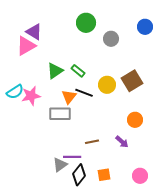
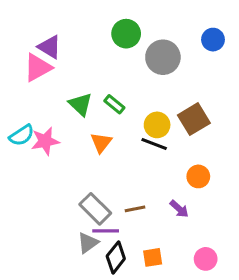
gray circle: (111, 39) -> (163, 57), size x1.5
green triangle: (55, 71) -> (80, 104), turned -42
black line: (84, 93) -> (154, 144), moved
gray rectangle: (60, 114) -> (95, 209), moved, turned 45

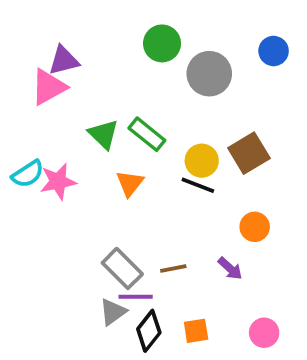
purple triangle: (50, 47) -> (64, 60), turned -45
green rectangle: (114, 104) -> (147, 134), size x1.4

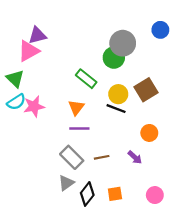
green circle: (162, 43) -> (114, 58), moved
green triangle: (103, 134) -> (15, 79), moved
purple line: (136, 297) -> (79, 129), moved

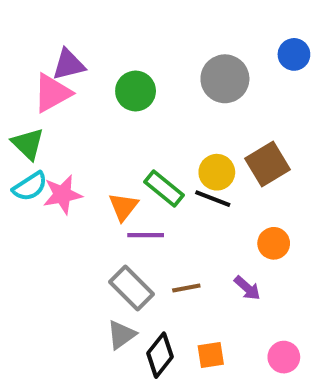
green circle: (114, 58) -> (136, 91), moved
green rectangle: (86, 79) -> (164, 188), moved
orange triangle: (76, 107) -> (123, 207), moved

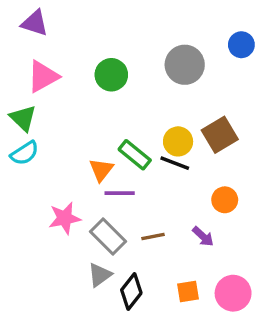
purple triangle: (69, 65) -> (35, 23), moved, turned 32
pink star: (62, 195) -> (65, 218), moved
orange square: (211, 355) -> (188, 292), moved
pink circle: (284, 357) -> (233, 293), size x1.4

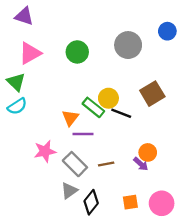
yellow circle: (178, 141) -> (108, 98), moved
orange circle: (225, 200) -> (148, 152), moved

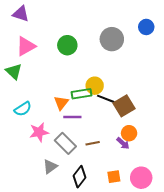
brown square: (152, 94) -> (124, 106), moved
cyan semicircle: (17, 106) -> (23, 109), moved
green rectangle: (93, 107) -> (81, 94), turned -48
gray triangle: (69, 191) -> (50, 167), moved

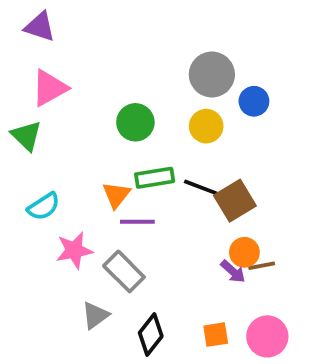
blue circle: (146, 27) -> (254, 101), moved
green circle: (67, 45) -> (135, 122), moved
yellow circle: (95, 86) -> (206, 126), moved
brown line: (93, 143) -> (262, 266), moved

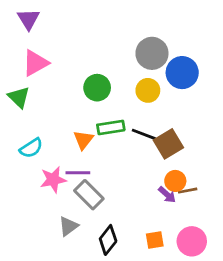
purple triangle: (40, 27) -> (28, 19), turned 40
blue circle: (254, 101) -> (182, 73), size x1.5
purple line: (137, 222) -> (78, 173), moved

